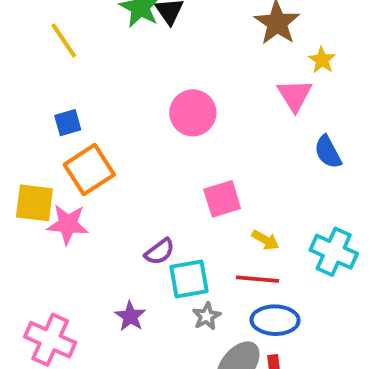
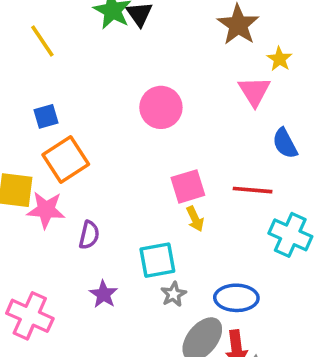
yellow arrow: (265, 240) -> (195, 219), moved, turned 35
purple semicircle: (160, 252) -> (89, 235), moved, turned -40
red line: (257, 279) -> (253, 190), moved

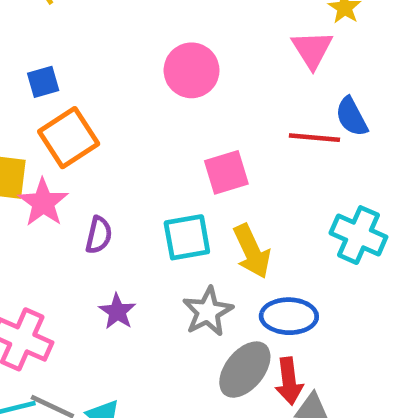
red line: (253, 190) -> (314, 138), moved
pink star: (46, 210) -> (43, 203), turned 30
yellow arrow: (195, 219) -> (252, 251), moved, size x1.6
cyan square: (157, 260) -> (187, 237), moved
gray star: (174, 294) -> (208, 312), size x1.5

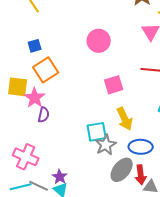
purple semicircle: (99, 235) -> (44, 115), moved
cyan square: (187, 237) -> (97, 132), moved
purple star: (117, 312) -> (60, 177), moved

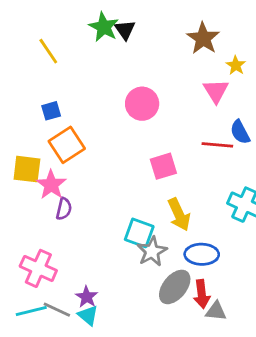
cyan square: (97, 132) -> (139, 233), turned 30

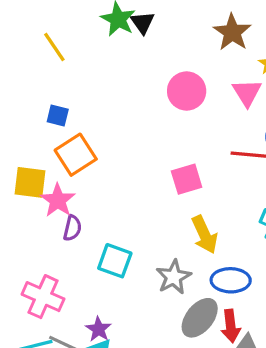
pink circle: (142, 104) -> (187, 91), moved
blue square: (51, 111) -> (58, 115), turned 30
cyan square: (139, 233) -> (115, 261), moved

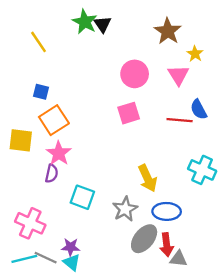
pink square: (187, 179) -> (129, 113), moved
pink star: (58, 200) -> (59, 153), moved
purple star: (98, 329) -> (71, 247), turned -30

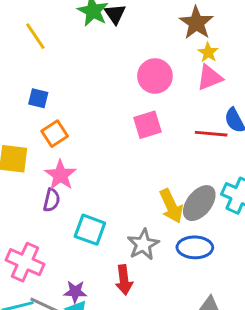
yellow star: (195, 54) -> (208, 52), moved
pink triangle: (178, 75) -> (210, 78), turned 40
orange square: (54, 120) -> (55, 134), size x0.7
gray ellipse: (144, 239) -> (199, 203), moved
red arrow: (167, 245) -> (124, 280), moved

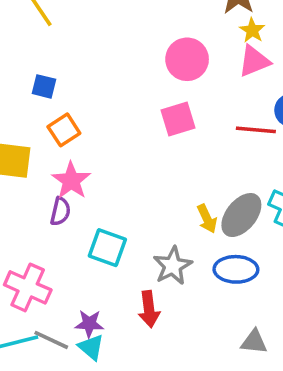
yellow arrow: (171, 206) -> (207, 219), size x0.7

